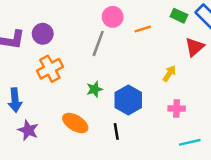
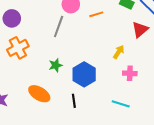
pink cross: (177, 109) -> (130, 73), moved
cyan line: (190, 142) -> (121, 104), moved, turned 30

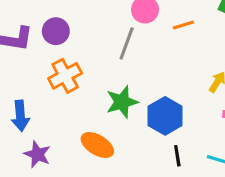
green star: (56, 65) -> (122, 102), size x1.5
black line: (74, 101) -> (177, 156), moved

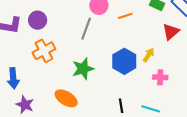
blue hexagon: (165, 116) -> (124, 61), moved

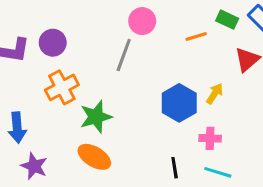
orange line: (125, 16) -> (196, 36), moved
green star: (83, 69) -> (96, 117), moved
pink cross: (160, 77) -> (210, 138), moved

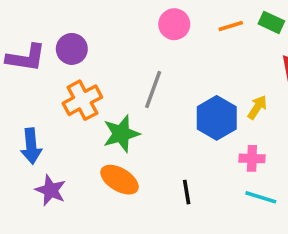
orange line: (196, 36) -> (231, 26), moved
gray line: (124, 55) -> (153, 90), moved
black line: (175, 168) -> (187, 192), moved

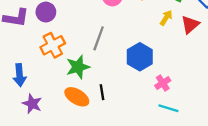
yellow arrow: (257, 107) -> (166, 18), moved
pink cross: (252, 158) -> (163, 83), turned -35
black line: (187, 192) -> (102, 92), moved

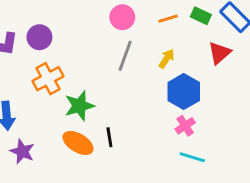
yellow arrow: (166, 18) -> (167, 59), moved
gray line: (99, 38) -> (125, 56), moved
blue hexagon: (140, 57) -> (184, 91), moved

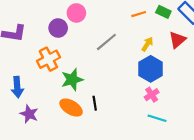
pink circle: (122, 17) -> (76, 13), moved
purple circle: (39, 37) -> (58, 28), moved
gray line: (125, 56) -> (106, 42), turned 30
yellow arrow: (167, 59) -> (147, 44), moved

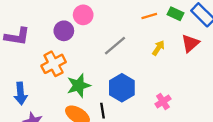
blue hexagon: (151, 69) -> (122, 88), moved

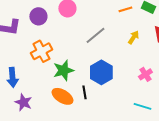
purple circle: (64, 31) -> (38, 16), moved
pink cross: (163, 101) -> (145, 74), moved

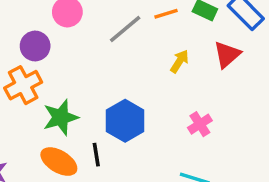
purple circle: (38, 16) -> (35, 46), moved
gray line: (95, 35) -> (125, 29), moved

